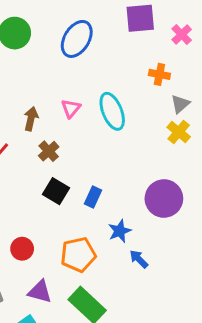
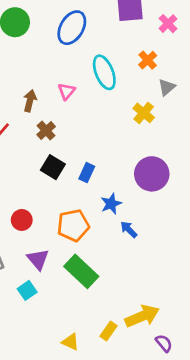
orange cross: (159, 74) -> (148, 60), turned 36
cyan ellipse: (112, 111) -> (104, 72), moved
yellow cross: (179, 132) -> (144, 113), moved
purple triangle: (40, 292) -> (38, 259), turned 35

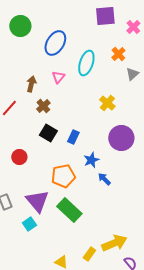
blue ellipse: (72, 28) -> (55, 43), moved
cyan ellipse: (104, 72) -> (86, 63), turned 40
yellow cross: (144, 113) -> (107, 103), moved
red circle: (22, 220) -> (19, 157), moved
purple triangle: (38, 259) -> (37, 201), size x1.4

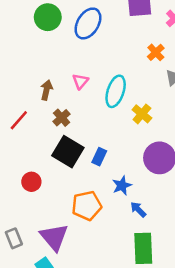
green circle: (20, 26) -> (48, 17), moved
blue ellipse: (55, 43) -> (88, 23), moved
cyan ellipse: (86, 63) -> (116, 91), moved
black square: (48, 133) -> (68, 152), size x1.4
green rectangle: (69, 210) -> (143, 248), moved, turned 45

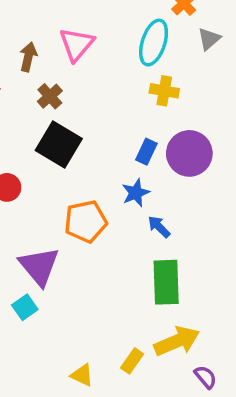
pink triangle: (80, 81) -> (77, 44), size x1.5
cyan ellipse: (116, 91) -> (154, 43), moved
yellow cross: (142, 114) -> (164, 91), turned -30
blue rectangle: (99, 157) -> (146, 152), moved

